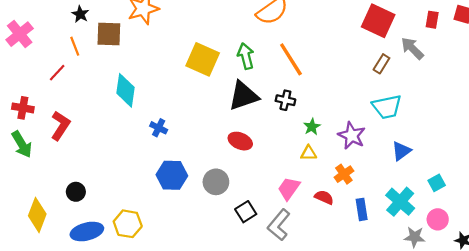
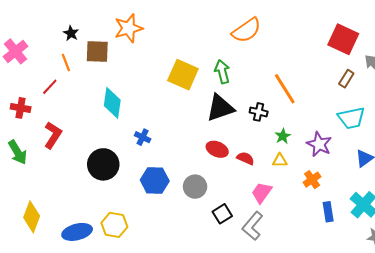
orange line: (291, 59) -> (285, 89), moved
red cross: (23, 108) -> (21, 108), moved
black circle: (76, 192) -> (103, 164), moved, size x1.8
red semicircle: (324, 197) -> (245, 158), moved

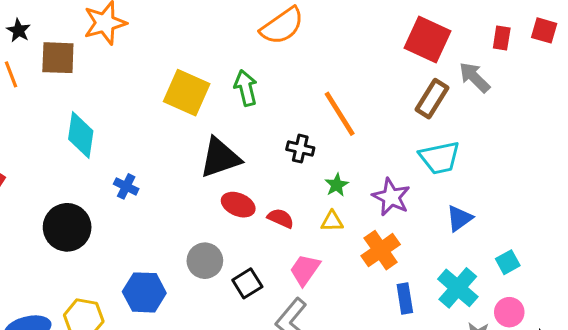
brown rectangle: (346, 79) -> (432, 99), size x1.4
black triangle: (220, 108) -> (220, 158), moved
orange cross: (312, 180) -> (381, 250), size x1.4
blue hexagon: (155, 181) -> (144, 292), moved
black square: (222, 214) -> (247, 283), moved

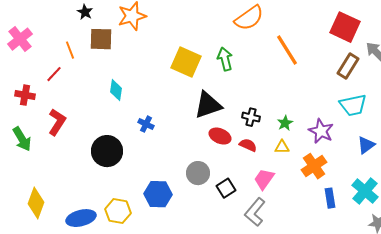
black star: (19, 30) -> (85, 12), moved
orange line: (340, 114) -> (287, 50), moved
cyan diamond: (81, 135) -> (116, 90), size x0.7
black cross: (300, 149) -> (251, 117), moved

